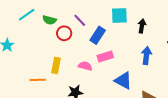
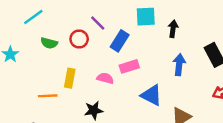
green semicircle: (49, 20) -> (49, 43), moved

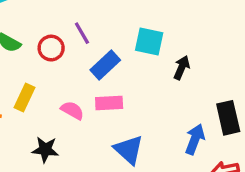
blue arrow: (179, 65) -> (195, 139), moved

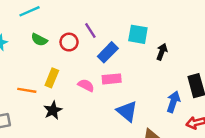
black star: (45, 150) -> (53, 110), moved, turned -30

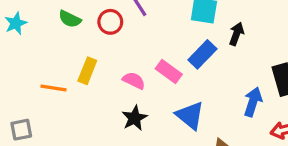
blue rectangle: (108, 52) -> (202, 54), moved
pink rectangle: (112, 79) -> (169, 72), turned 42
black star: (53, 110) -> (135, 118), moved

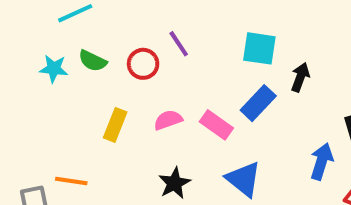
cyan star: (16, 23) -> (54, 69), moved, turned 30
pink semicircle: (134, 81) -> (168, 120), moved, turned -45
orange line: (54, 88) -> (71, 181), moved

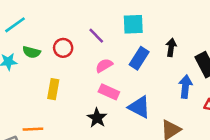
purple line: (179, 44) -> (96, 36), moved
black arrow: (300, 77) -> (171, 47), moved
pink semicircle: (168, 120) -> (104, 65), moved
pink rectangle: (216, 125) -> (109, 92), moved

